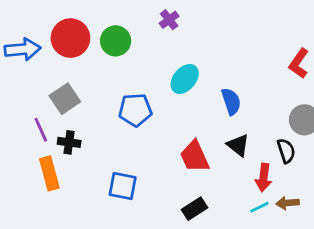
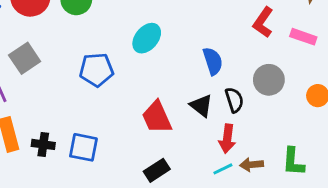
blue semicircle: (231, 101) -> (213, 61), moved
black cross: (69, 142) -> (43, 144), moved
black semicircle: (286, 151) -> (234, 100), moved

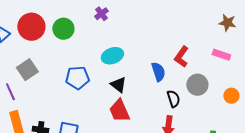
red L-shape: (263, 22) -> (181, 57), moved
cyan ellipse: (147, 38) -> (112, 56), turned 30
black triangle: (201, 106) -> (118, 85), moved

